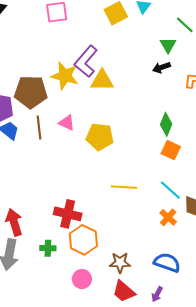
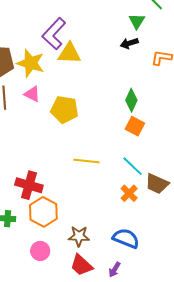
yellow star: (65, 76) -> (31, 63), moved

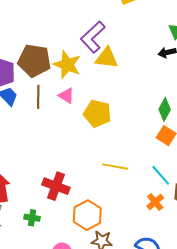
orange hexagon: (43, 212) -> (87, 215), moved

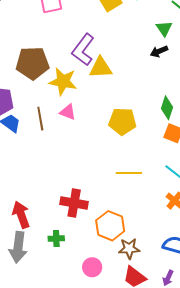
brown pentagon: (34, 61) -> (32, 63), moved
yellow pentagon: (97, 113) -> (122, 121), moved

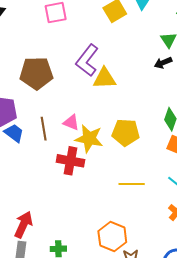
yellow star: (63, 81) -> (89, 139), moved
red cross: (74, 203) -> (71, 161), moved
red arrow: (21, 215) -> (23, 225), turned 44

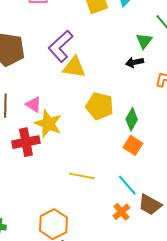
yellow pentagon: (126, 132) -> (100, 106), moved
red cross: (71, 161) -> (26, 142), turned -32

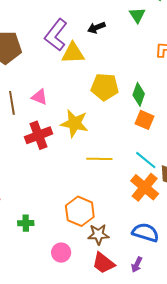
black arrow: (135, 62) -> (96, 28), moved
yellow star: (48, 124) -> (74, 123), moved
orange cross: (121, 212) -> (145, 187), size x1.6

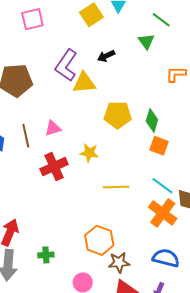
pink triangle: (39, 97) -> (53, 128), turned -36
yellow star: (74, 123) -> (89, 153), size x0.7

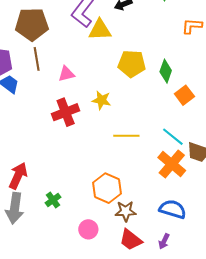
brown line: (26, 136) -> (37, 59), moved
orange square: (159, 146) -> (184, 95), moved, turned 30
green cross: (46, 255) -> (53, 200), turned -35

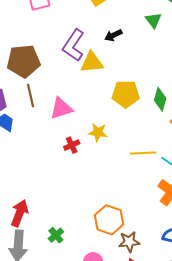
pink triangle: (66, 74) -> (61, 108), size x1.4
red cross: (66, 112) -> (72, 145), moved, size x0.6
yellow line: (126, 136) -> (143, 153), moved

